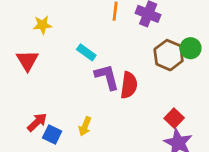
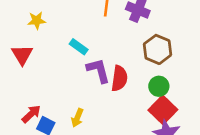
green circle: (191, 48) -> (159, 86), moved
red square: (174, 118) -> (163, 110), size x1.5

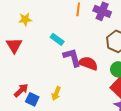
red semicircle: (119, 78) -> (88, 63), turned -78

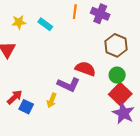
cyan rectangle: (57, 39) -> (45, 24), moved
purple L-shape: (72, 57) -> (68, 85), moved, turned 130

